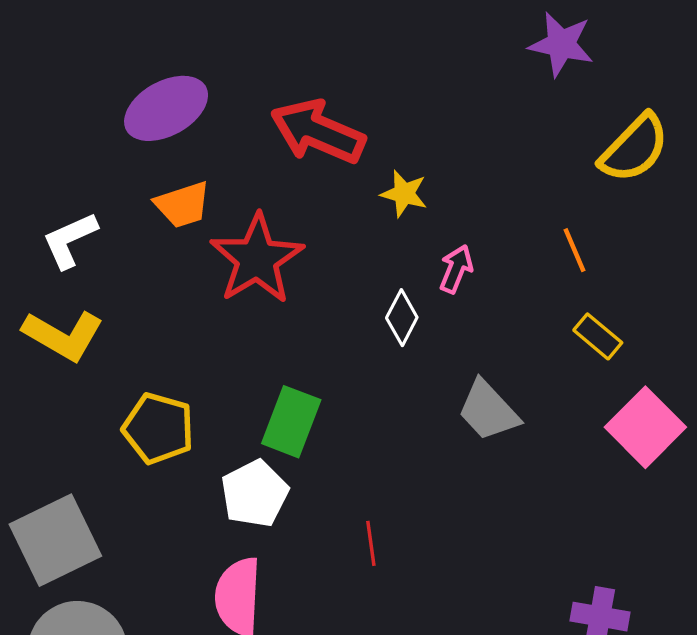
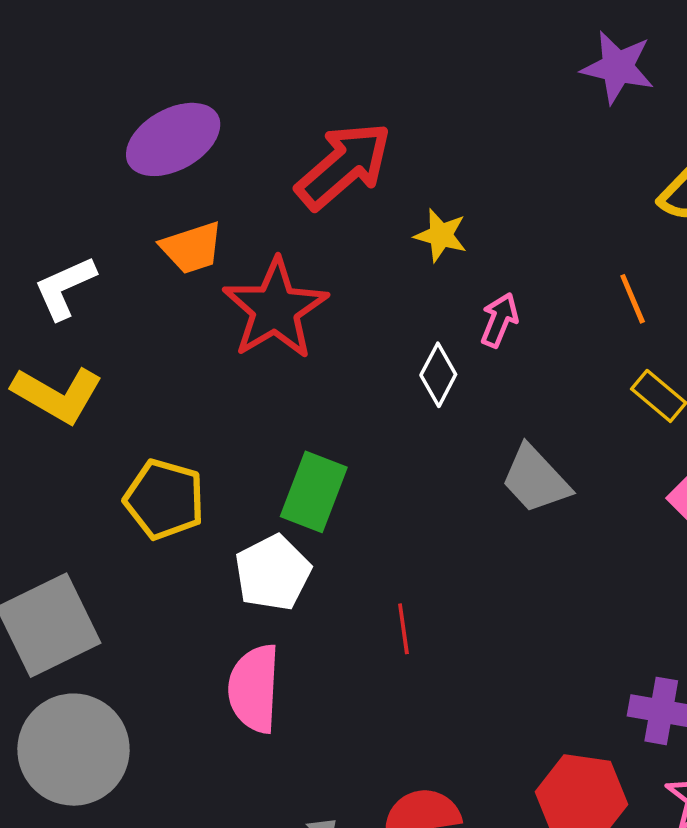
red arrow: (318, 132) -> (344, 166), turned 116

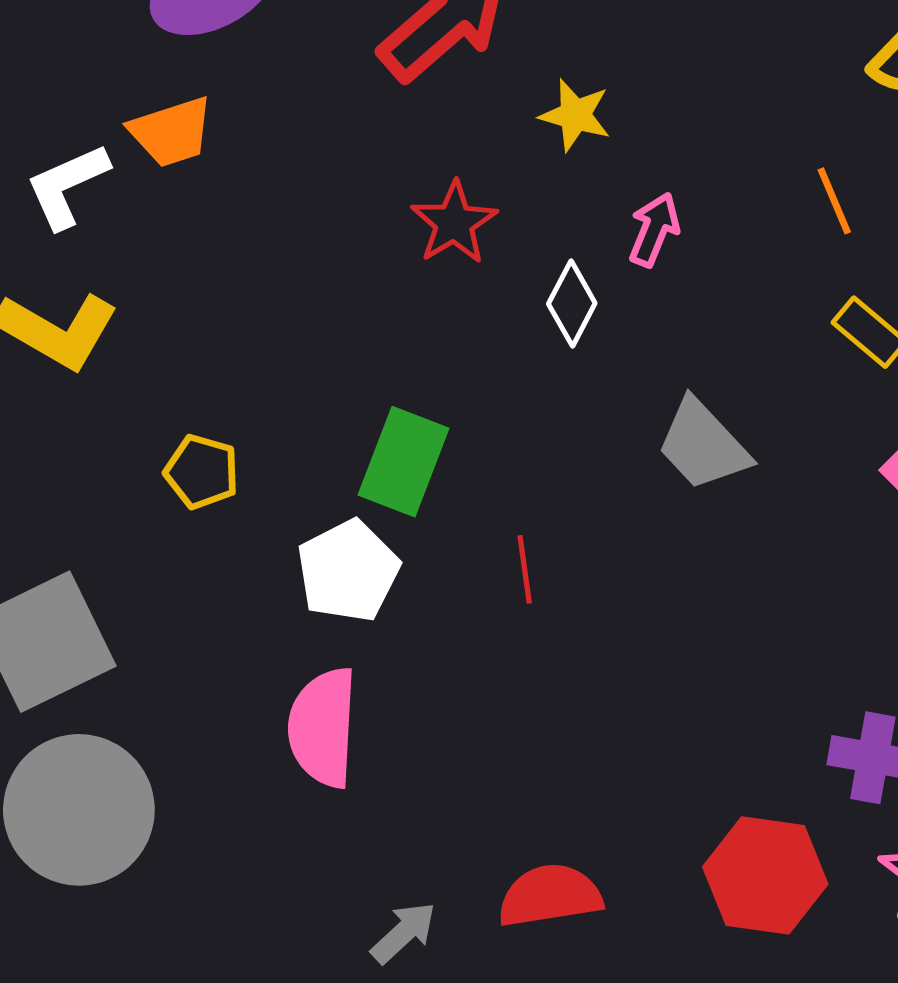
orange trapezoid: (192, 248) -> (171, 132), moved
red star: (275, 309) -> (454, 223), moved, size x0.6
yellow pentagon: (164, 499) -> (202, 472), size x0.7
red line: (403, 629) -> (525, 569), moved

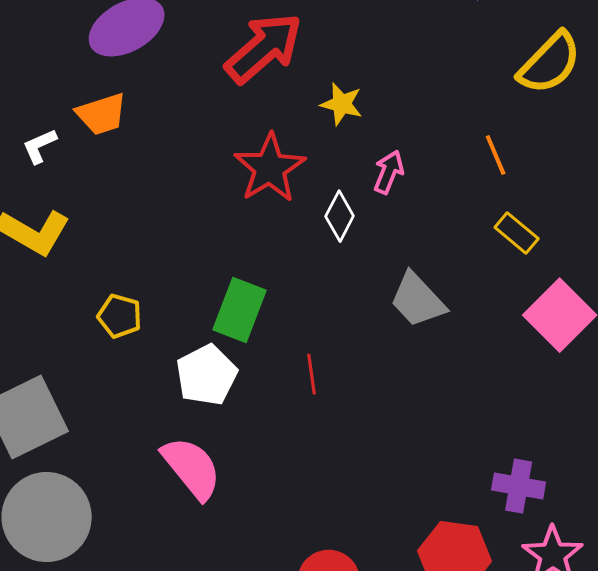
white L-shape: (67, 186) -> (40, 146), size x0.7
red star: (454, 223) -> (270, 168), size x1.4
pink semicircle: (323, 727) -> (192, 468), turned 138

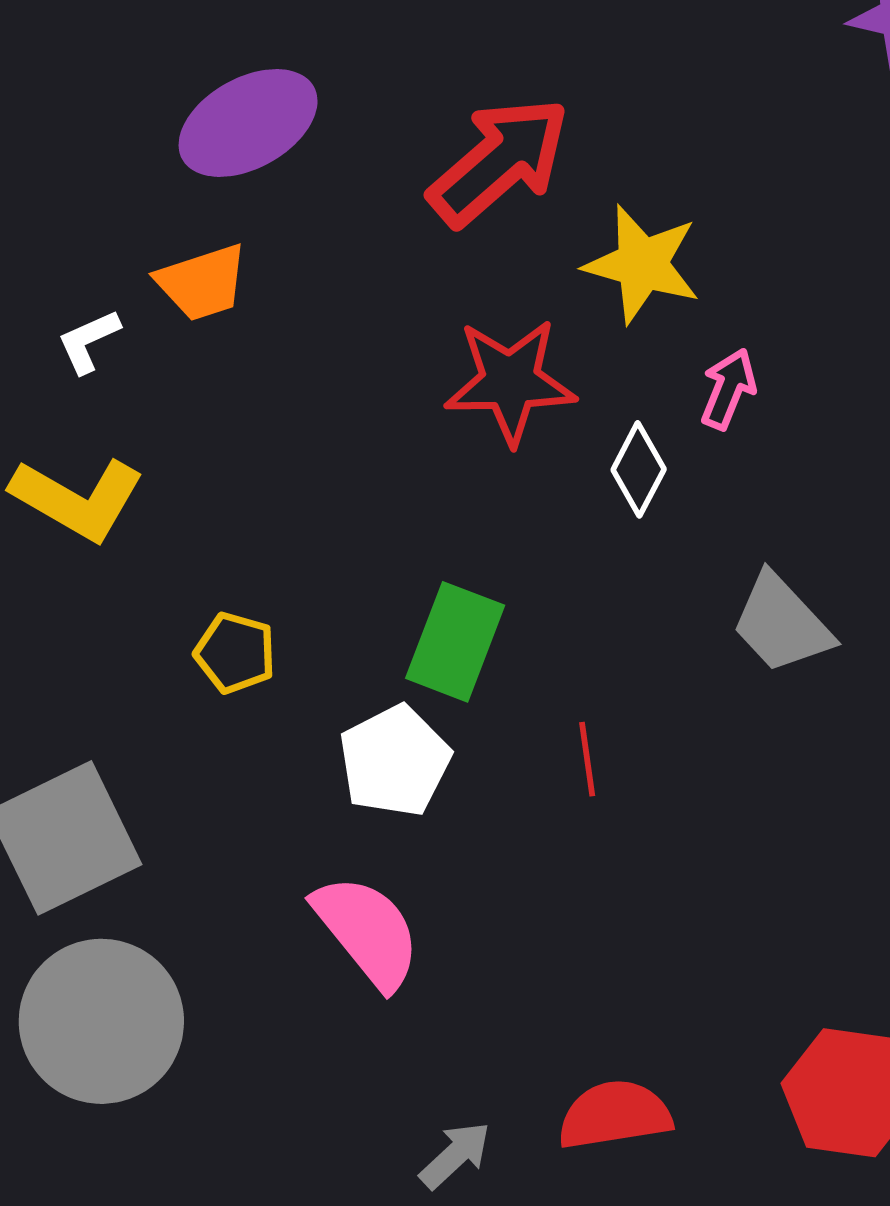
yellow star: (342, 104) -> (642, 264), size x1.5
red star: (270, 168) -> (510, 381), turned 30

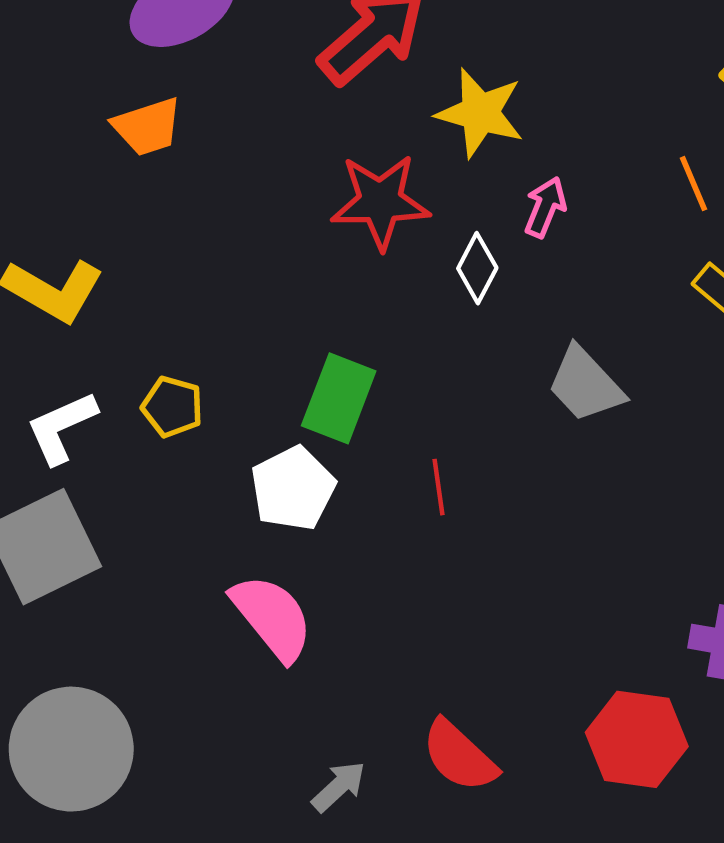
white L-shape: (89, 341) -> (62, 427), moved, size x1.5
gray circle: (101, 1021) -> (71, 749), moved
red semicircle: (615, 1115) -> (459, 756), turned -128

